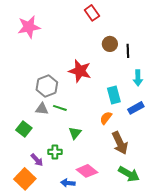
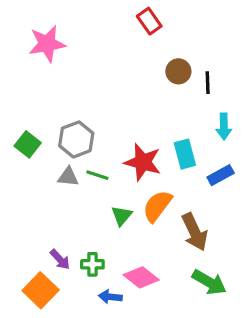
red star: (80, 71) -> (143, 162), moved
orange semicircle: (106, 118) -> (157, 206), moved, size x1.5
green square: (24, 129) -> (28, 144), moved
green cross: (55, 152) -> (92, 264), moved

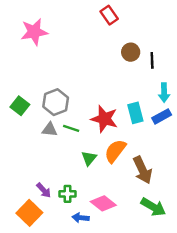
blue rectangle: (221, 175) -> (162, 116), moved

